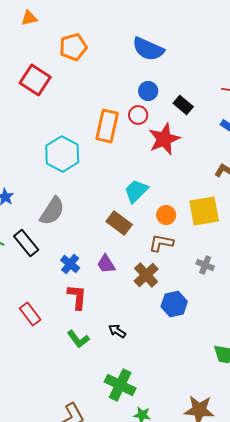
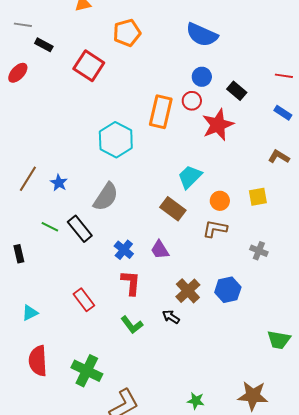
yellow square: (204, 211) -> (258, 197), size x0.6
brown cross: (146, 275) -> (188, 291), moved
green cross: (120, 385) -> (87, 371), moved

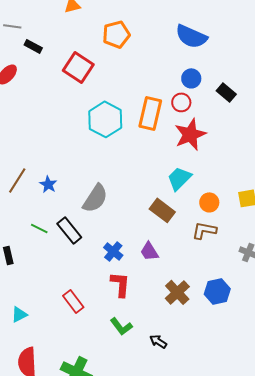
red star: (218, 125) -> (190, 134), moved
cyan hexagon: (116, 140) -> (105, 119), moved
black arrow: (171, 317) -> (158, 341), moved

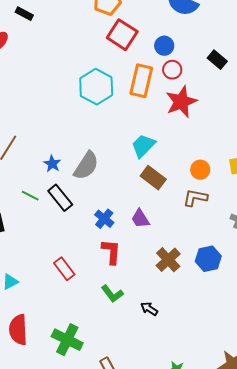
red square: (78, 67) -> (122, 35), moved
blue circle: (191, 78) -> (164, 46), moved
cyan trapezoid: (179, 178) -> (143, 146), moved
blue star: (48, 184) -> (52, 164), moved

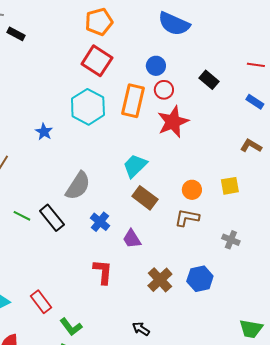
red square: (122, 35) -> (97, 61), moved
blue star: (52, 164) -> (44, 132), moved
blue cross: (104, 219) -> (100, 222), moved
red rectangle: (64, 269) -> (41, 302), moved
green L-shape: (112, 294) -> (71, 327), moved

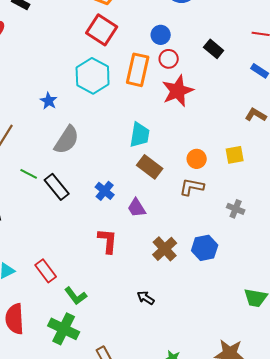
cyan trapezoid: (135, 166) -> (140, 135), turned 144
gray semicircle: (78, 186) -> (67, 140), moved
green line: (22, 216) -> (29, 174), moved

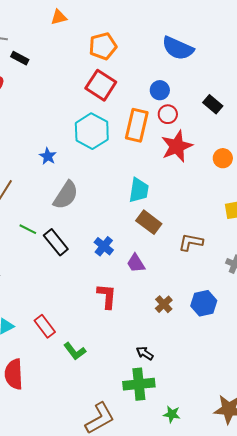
orange circle: (197, 159) -> (223, 158), moved
brown cross: (165, 249) -> (164, 304), size x0.7
green cross: (64, 329) -> (139, 384), moved, turned -32

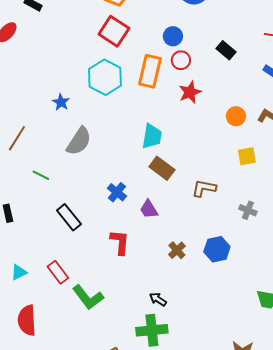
red star: (177, 146) -> (190, 92), size x0.7
orange circle: (223, 158) -> (236, 116), moved
black rectangle: (56, 242) -> (69, 217), moved
green L-shape: (75, 351) -> (88, 297), size x1.4

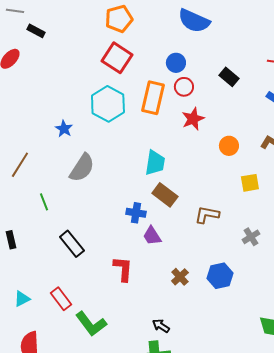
orange circle: (236, 116) -> (229, 146), moved
green line: (41, 175) -> (44, 202), turned 42
blue cross: (117, 192) -> (136, 213), moved, turned -30
gray cross: (248, 210) -> (251, 237), turned 36

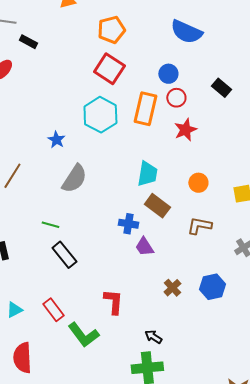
orange circle: (229, 146) -> (198, 183), moved
green line: (44, 202) -> (50, 225), moved, turned -54
red L-shape: (123, 269) -> (113, 302), moved

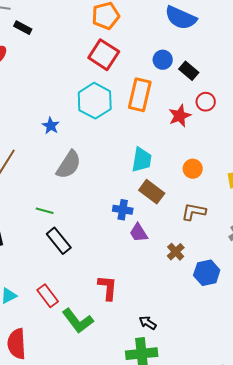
black rectangle: (221, 88) -> (189, 71), moved
red circle: (176, 98) -> (206, 102), moved
brown cross: (172, 288) -> (176, 252), moved

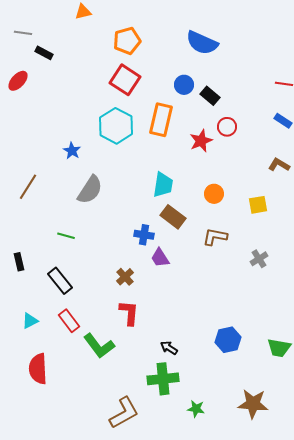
black rectangle: (59, 241) -> (60, 281), moved
brown cross: (176, 252) -> (125, 277), moved
blue hexagon: (207, 273) -> (228, 340), moved

